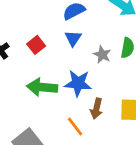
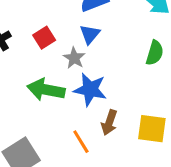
gray star: (102, 55) -> (74, 58), moved

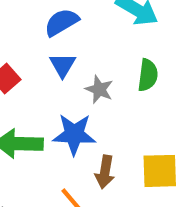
gray star: (74, 58) -> (99, 89), moved

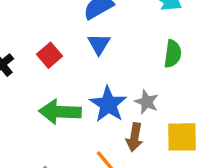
gray star: (99, 89) -> (147, 102), moved
blue star: (74, 134) -> (108, 104), turned 30

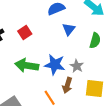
blue triangle: (99, 44) -> (69, 29), moved
blue star: (108, 104) -> (55, 65), turned -30

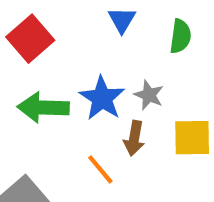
red square: (25, 32) -> (30, 39), size x1.5
blue star: (55, 65) -> (102, 98), turned 30

